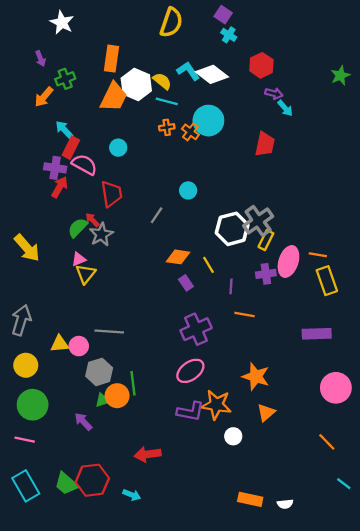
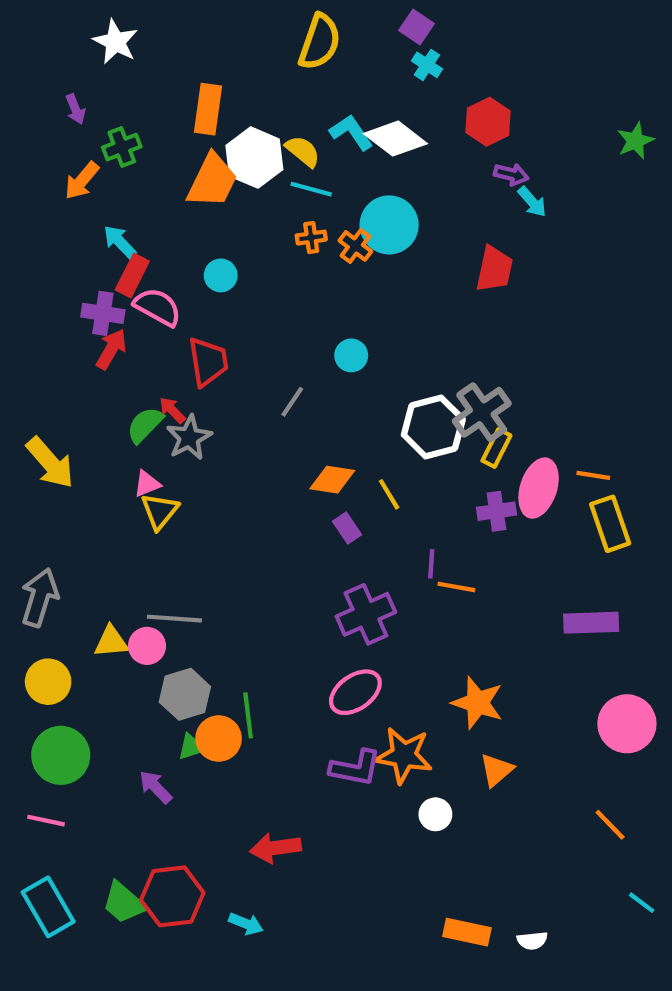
purple line: (231, 286) -> (431, 564), moved
gray line: (109, 331) -> (174, 619), moved

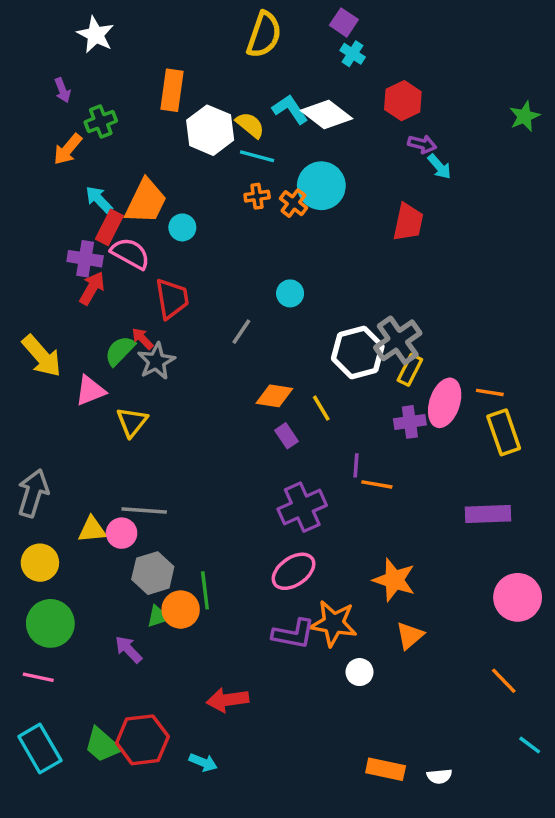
orange trapezoid: (212, 181) -> (146, 201), moved
yellow arrow: (50, 463) -> (42, 356), moved
pink triangle: (147, 484) -> (90, 391), moved, size x1.4

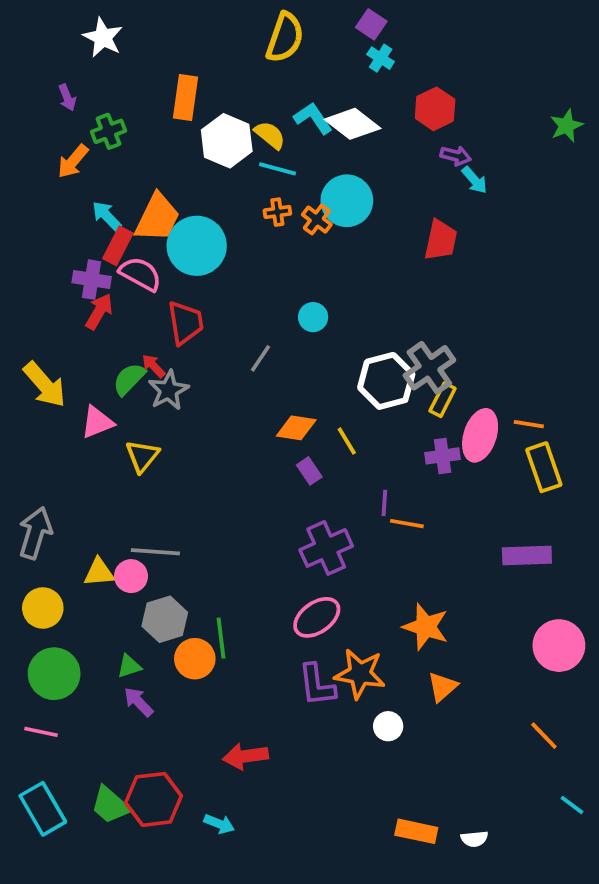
cyan circle: (182, 227) -> (197, 246), size x2.0
green triangle: (158, 616) -> (129, 666), moved
purple L-shape: (294, 634) -> (317, 685), turned 72

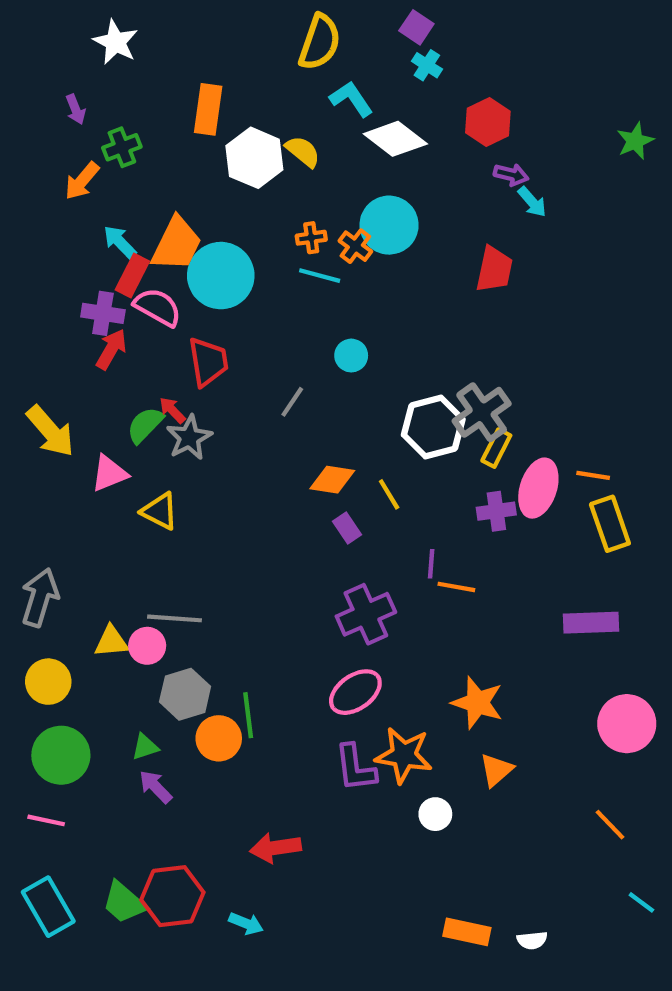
cyan L-shape: (313, 118) -> (351, 99), moved
cyan line: (277, 169) -> (320, 276), moved
yellow triangle: (142, 456) -> (160, 511), turned -42

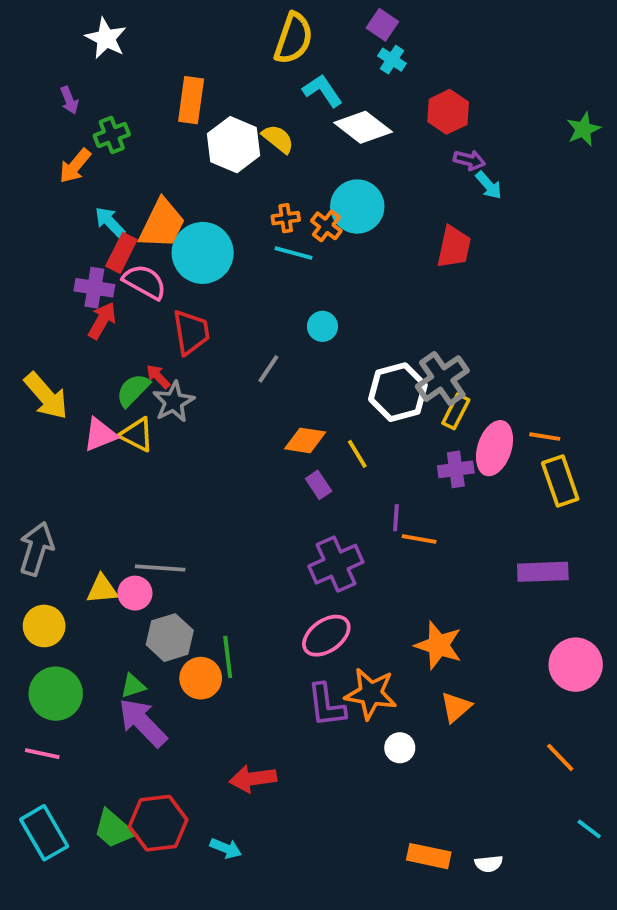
yellow triangle: (160, 511) -> (137, 435), moved
purple arrow: (156, 787) -> (143, 723), size x1.6

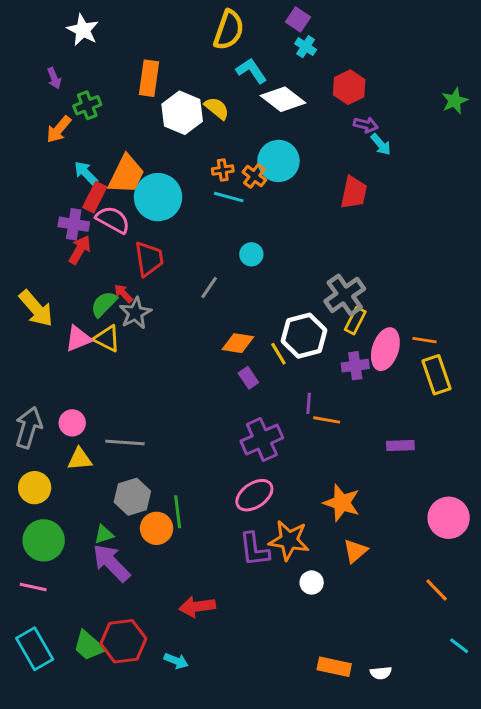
white hexagon: (398, 392) -> (304, 336), moved
purple rectangle: (543, 572) -> (400, 446), moved, size x0.7
pink circle: (135, 593) -> (72, 423), moved

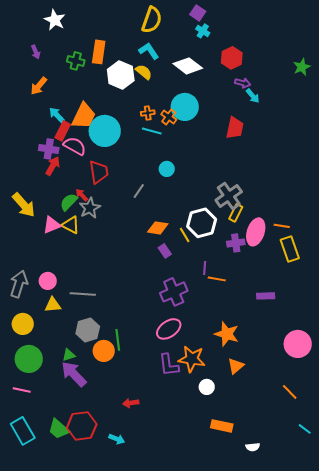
cyan L-shape: (251, 71) -> (149, 51), moved
green cross: (87, 105) -> (76, 61), moved, turned 36
red arrow: (197, 607) -> (131, 403), size x0.7
orange rectangle: (334, 667) -> (222, 426), moved

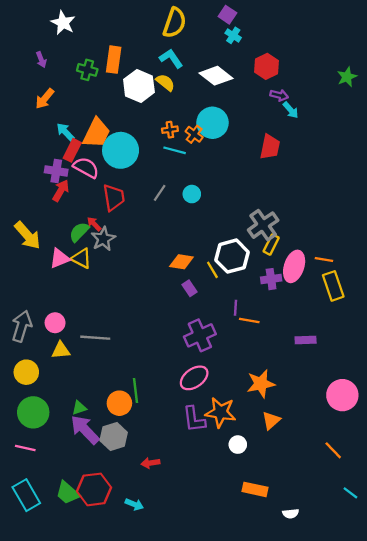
gray line: (139, 191) -> (160, 193), moved
gray hexagon: (88, 330) -> (114, 437), moved
orange star: (227, 334) -> (261, 384), turned -30

